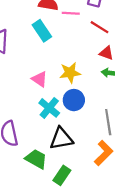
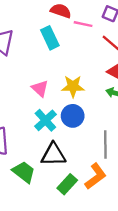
green rectangle: (62, 175) -> (67, 184), moved

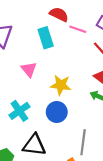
pink triangle: (40, 88) -> (29, 69), moved
cyan cross: (45, 120) -> (19, 111), moved

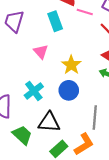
yellow star: (61, 85) -> (71, 65), turned 30

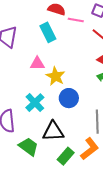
pink triangle: (41, 52) -> (37, 64), turned -42
yellow star: (71, 65) -> (56, 76), moved

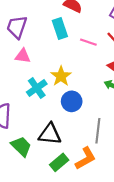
pink line: (76, 20) -> (88, 42), moved
pink triangle: (37, 64) -> (23, 56), moved
cyan cross: (35, 103) -> (37, 88), moved

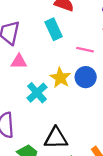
pink line: (88, 42) -> (85, 50), moved
blue circle: (72, 101) -> (86, 77), moved

